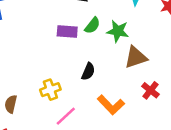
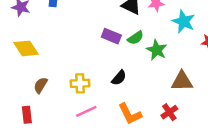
brown triangle: (136, 57) -> (182, 81), moved

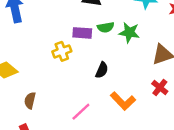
green semicircle: (136, 38) -> (106, 27), turned 42
yellow cross: (80, 83) -> (62, 51), moved

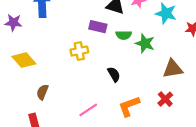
purple rectangle: (82, 33) -> (98, 27), moved
black semicircle: (102, 70) -> (114, 74), turned -63
orange L-shape: (123, 101) -> (129, 106), turned 105

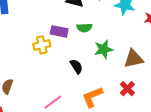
purple rectangle: (98, 27) -> (59, 31), moved
green star: (145, 43) -> (104, 49), moved, turned -30

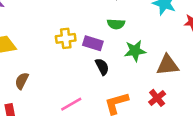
purple rectangle: (59, 31) -> (93, 43), moved

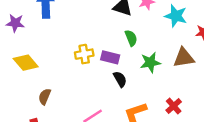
green semicircle: (116, 24) -> (131, 38), turned -112
brown triangle: (168, 65) -> (184, 58), moved

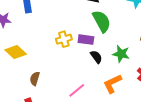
green semicircle: (131, 38) -> (102, 21), size x1.6
green star: (150, 62) -> (121, 54), moved, turned 30

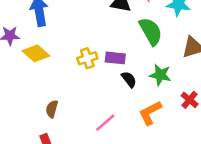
green semicircle: (102, 21) -> (151, 31), moved
yellow diamond: (16, 52) -> (36, 53), moved

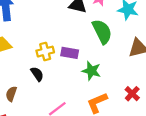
green star: (160, 75) -> (91, 71), moved
black semicircle: (129, 79) -> (37, 74), moved

